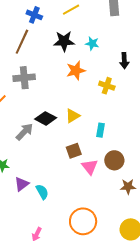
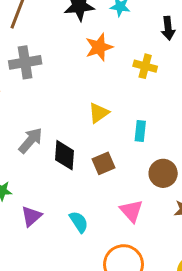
black diamond: (46, 118) -> (64, 155), moved, turned 70
pink triangle: (90, 167) -> (131, 211), moved
cyan semicircle: (42, 192) -> (79, 222), moved

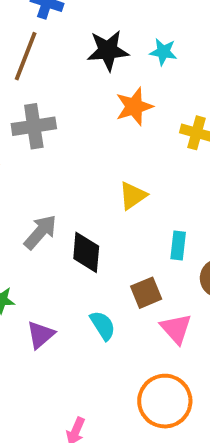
cyan rectangle: (140, 131) -> (178, 246), moved
brown square: (103, 163) -> (146, 293), moved
cyan semicircle: (79, 222) -> (103, 325), moved

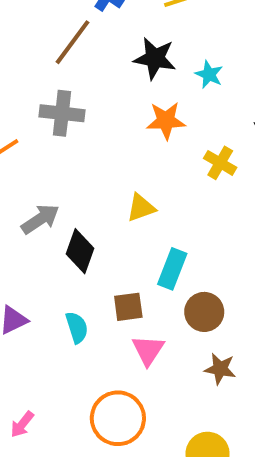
cyan rectangle: (178, 246) -> (172, 269), size x1.4

